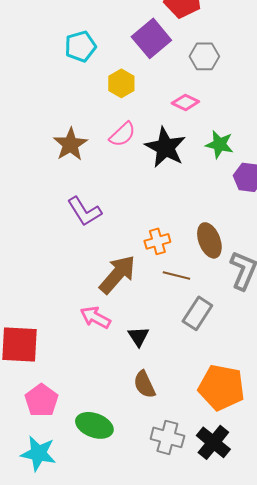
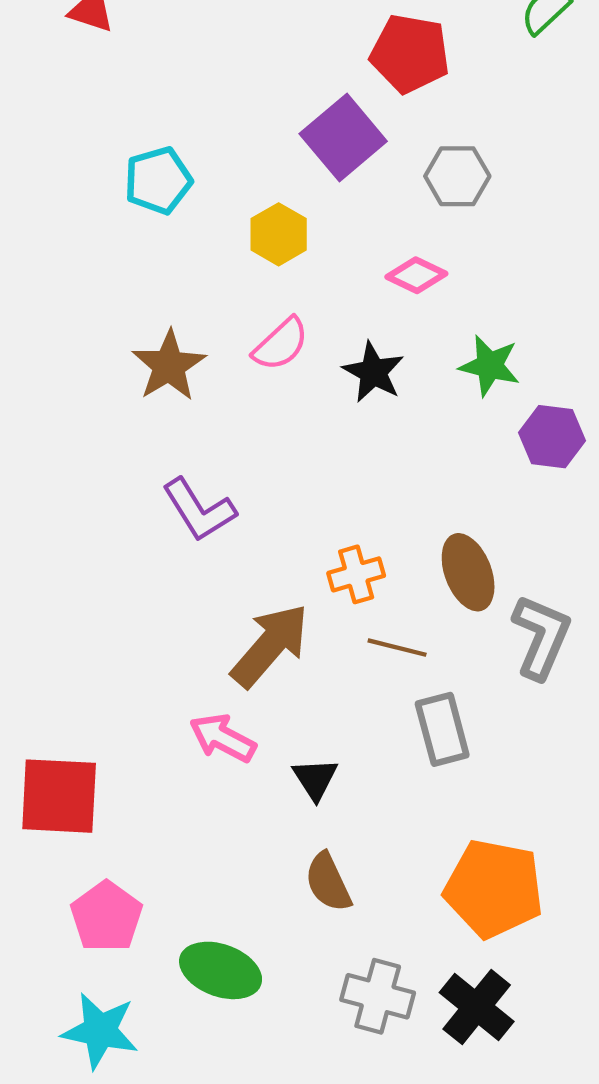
cyan pentagon: (80, 46) -> (158, 181), moved
black star: (165, 147) -> (373, 372), size x0.7
gray rectangle: (197, 313) -> (442, 729), turned -48

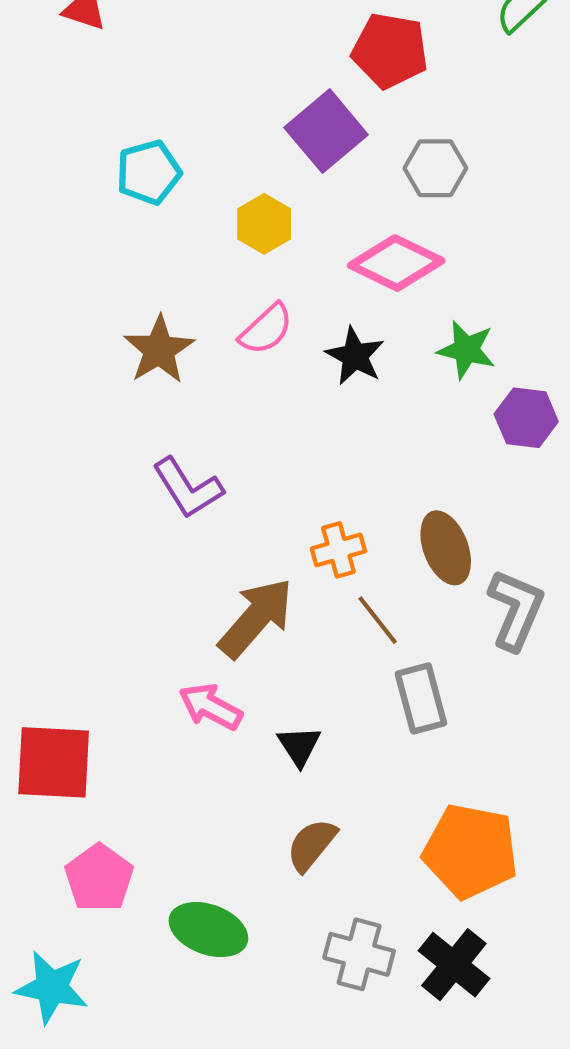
pink diamond: (416, 275) -> (396, 263), size x1.6
brown line: (397, 648) -> (378, 620), turned 38
brown semicircle: (328, 882) -> (312, 845), turned 64
cyan star: (100, 1031) -> (52, 987), moved

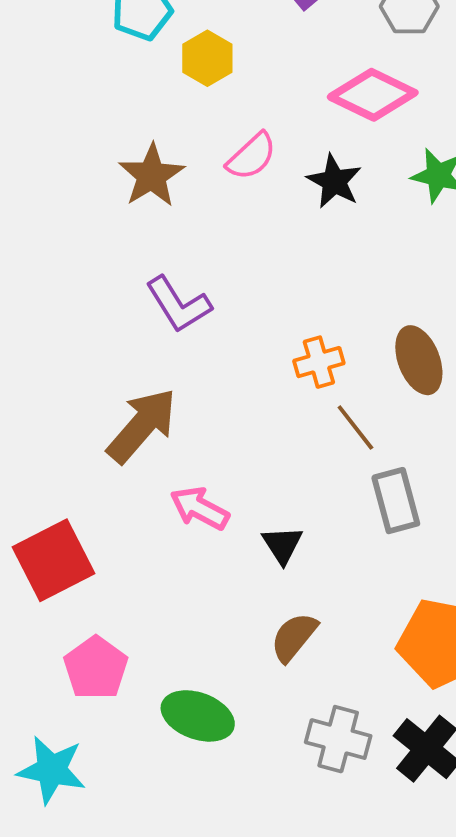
yellow hexagon: (264, 224) -> (207, 58), moved
brown arrow: (256, 618) -> (142, 426), moved
red square: (54, 762) -> (53, 560), turned -30

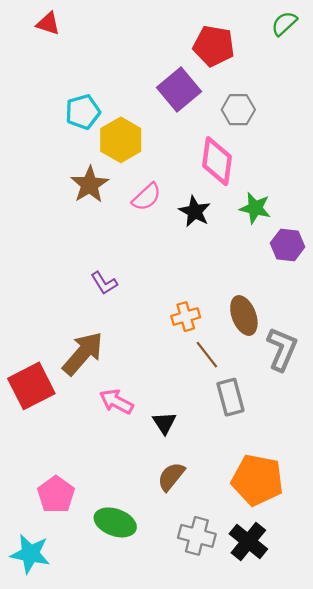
yellow hexagon: (207, 58) -> (121, 140), size x1.4
pink diamond: (373, 95) -> (217, 161), turned 72
brown star: (152, 176) -> (90, 185), moved
purple L-shape: (178, 304) -> (104, 283), size x0.7
red square: (53, 560) -> (31, 386), moved

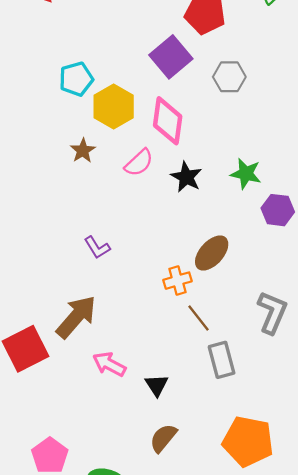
pink diamond: (217, 161) -> (168, 121), moved
brown star: (90, 185) -> (83, 151), size x0.7
brown ellipse: (244, 315) -> (212, 253), moved, turned 63

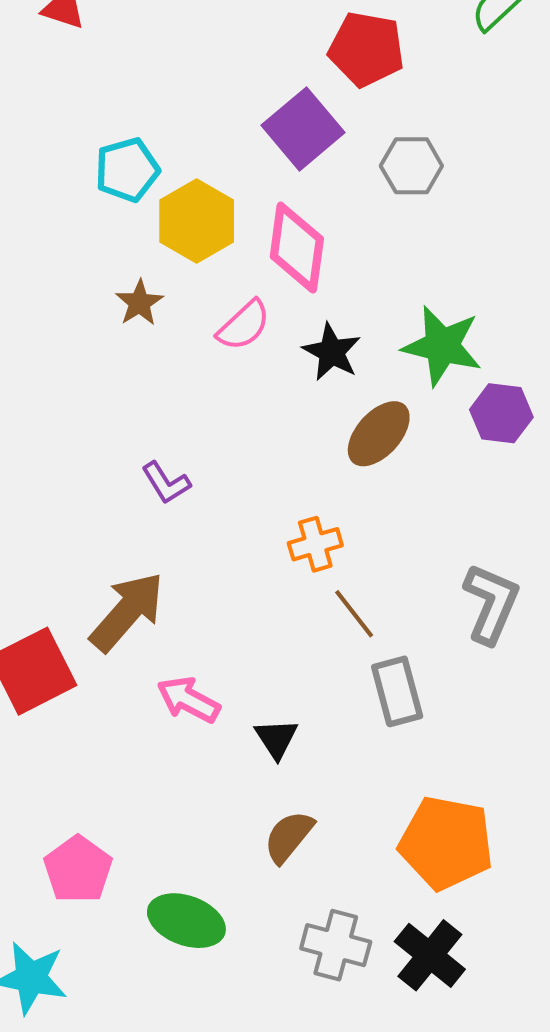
green star: (246, 174) -> (442, 346), size x1.4
brown ellipse: (212, 253) -> (379, 434), moved

